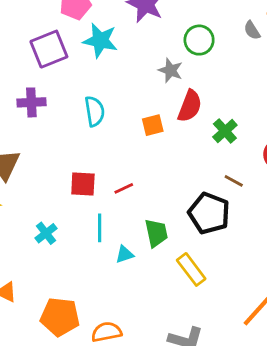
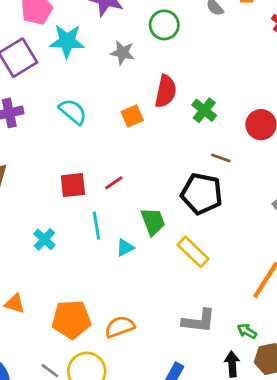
gray star: (170, 70) -> (122, 53), moved
cyan semicircle: (95, 111) -> (73, 112), turned -32

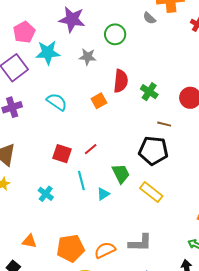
red square: (73, 185) -> (62, 154), turned 30
gray L-shape: (199, 321) -> (140, 243), moved

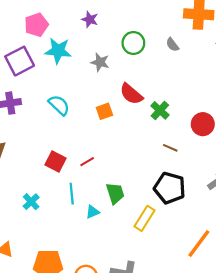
gray semicircle: (149, 18) -> (172, 45), moved
purple star: (72, 19) -> (90, 19), size x0.6
red semicircle: (121, 81) -> (131, 94), turned 115
black pentagon: (153, 151) -> (170, 188), moved
yellow rectangle: (151, 192) -> (145, 218), turned 75

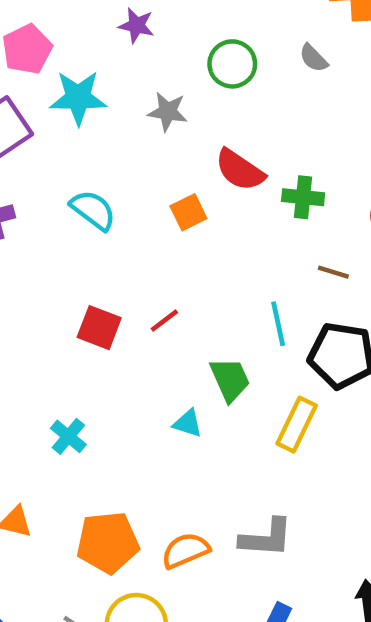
green cross: (160, 110) -> (303, 197), turned -30
cyan line: (72, 194) -> (278, 324), moved
cyan cross: (31, 202) -> (68, 436), moved
cyan triangle: (93, 212) -> (188, 423), turned 48

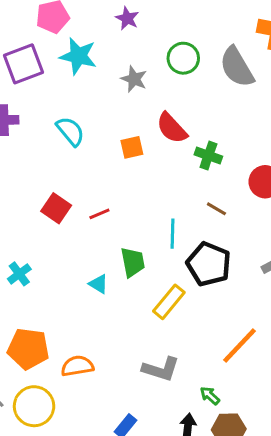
gray semicircle: (314, 58) -> (237, 67), size x2.0
gray L-shape: (266, 538) -> (161, 369), moved

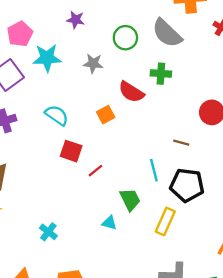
green cross: (208, 156) -> (161, 74), moved
red square: (56, 208) -> (71, 151), moved

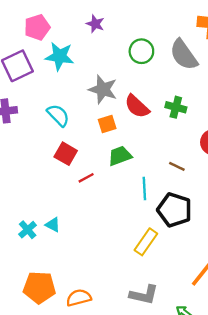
gray star: (93, 63) -> (103, 89), moved, size x1.4
green cross: (161, 74) -> (176, 107), moved
green trapezoid: (130, 200) -> (120, 156), moved, turned -95
cyan triangle: (109, 223) -> (53, 225), moved

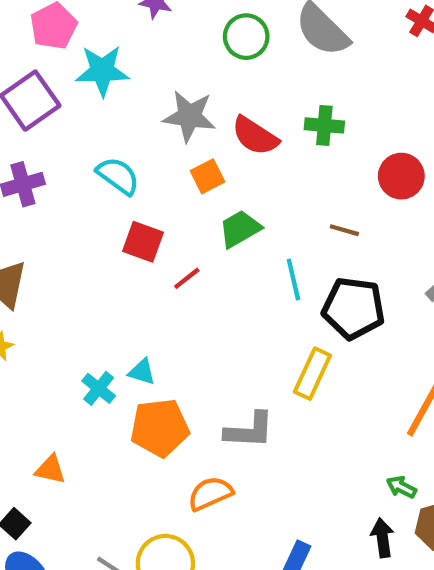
orange pentagon: (39, 287) -> (160, 428), moved
gray L-shape: (144, 295) -> (249, 430), moved

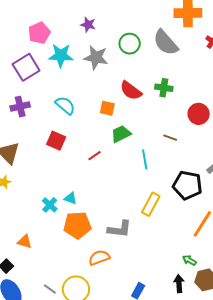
gray star: (189, 116) -> (96, 57), moved
orange square: (208, 176) -> (107, 108), turned 35
red square: (143, 242) -> (56, 141), moved
black pentagon: (353, 308) -> (187, 185), moved

